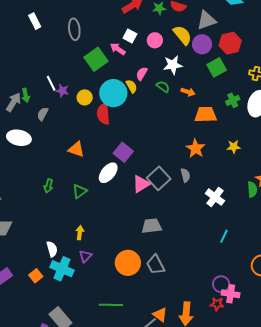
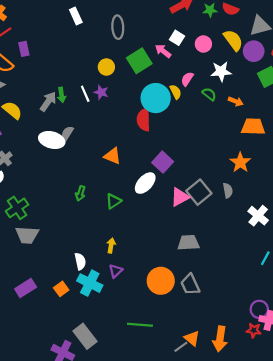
white line: (51, 83) -> (85, 94), moved
yellow circle: (85, 97) -> (106, 67), moved
gray semicircle: (43, 114) -> (67, 133), moved

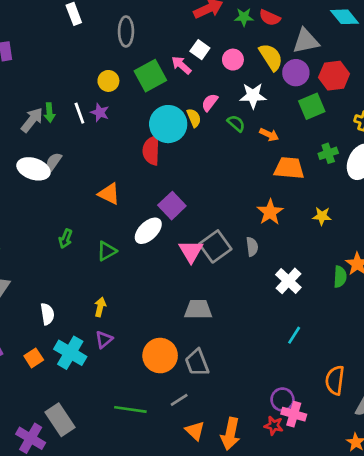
pink triangle: (180, 197) -> (191, 251), turned -36
white semicircle: (80, 261) -> (47, 314), moved
gray line: (181, 347) -> (179, 400), moved

